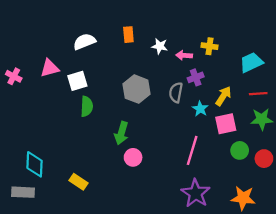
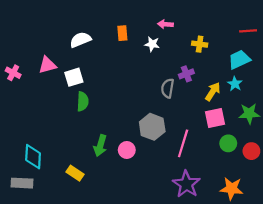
pink arrow: (184, 55) -> (165, 24), moved
gray hexagon: (137, 89) -> (152, 127), moved
red line: (258, 94) -> (248, 31), moved
cyan star: (200, 109) -> (235, 84), moved
green arrow: (121, 133) -> (100, 146), moved

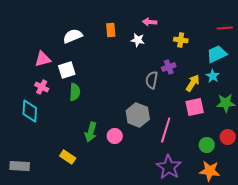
pink cross: (13, 73) -> (42, 87), moved
green circle: (228, 143) -> (207, 145), moved
cyan diamond: (33, 157) -> (30, 111), moved

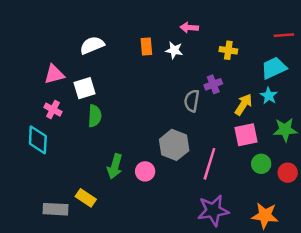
orange rectangle: (111, 30) -> (146, 46), moved
green circle: (207, 145) -> (261, 164), moved
gray rectangle: (20, 166) -> (56, 209), moved
purple star: (169, 167) -> (213, 210), turned 30

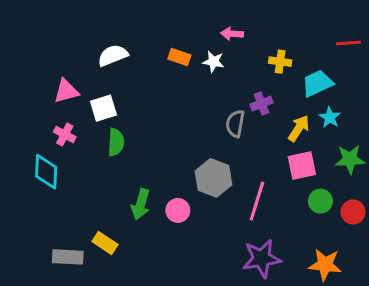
orange rectangle: (146, 46) -> (179, 57), turned -66
cyan trapezoid: (274, 68) -> (317, 83), moved

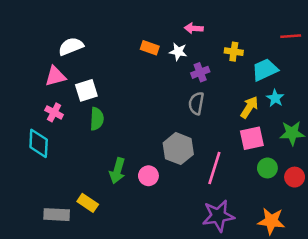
white semicircle: (113, 55) -> (71, 46), moved
purple cross: (262, 103) -> (200, 72), moved

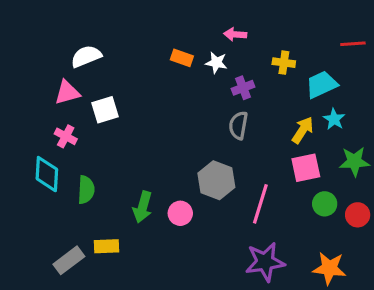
green semicircle: (97, 119) -> (86, 190), moved
yellow rectangle: (88, 203) -> (107, 246), turned -36
gray rectangle: (57, 215) -> (69, 260), turned -40

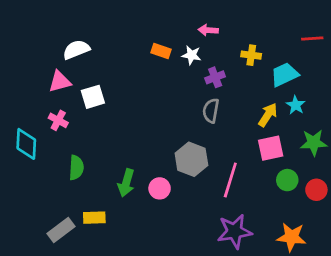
cyan diamond: (47, 174) -> (26, 144), moved

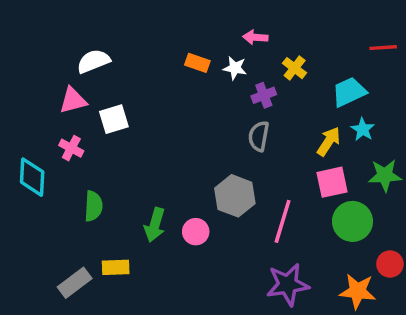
yellow cross: (251, 55) -> (295, 68), moved, turned 30
green circle: (287, 180) -> (352, 221), size x1.5
red circle: (316, 190) -> (390, 264), moved

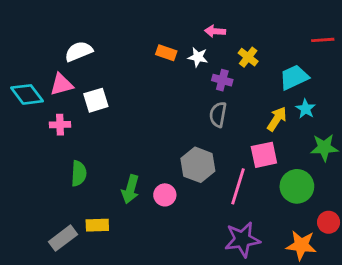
purple cross: (264, 95) -> (222, 80), turned 36
pink cross: (71, 148) -> (60, 125), turned -30
cyan diamond: (32, 177) -> (27, 94), moved, turned -40
pink square: (332, 182) -> (264, 155), moved

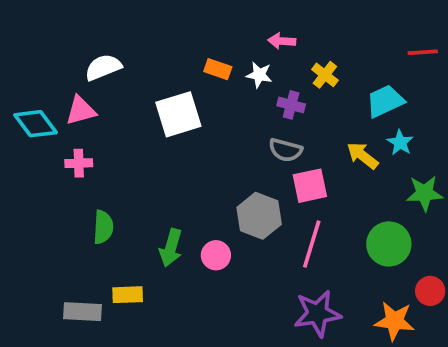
white square: (96, 100) -> (178, 114), moved, size x1.4
gray semicircle: (218, 115) -> (285, 150), turned -85
yellow arrow: (277, 119) -> (363, 156), turned -85
pink square: (264, 155) -> (310, 186), moved
gray rectangle: (63, 238) -> (83, 312), turned 40

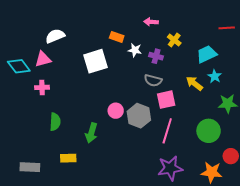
white star: (259, 75) -> (135, 50), moved
pink circle: (216, 255) -> (116, 111), moved
gray rectangle: (83, 312) -> (30, 167), moved

